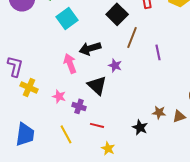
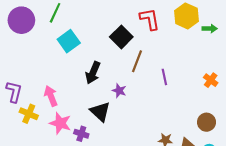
black arrow: (90, 48) -> (93, 73), turned -50
pink arrow: (70, 63) -> (51, 96), moved
pink star: (59, 96) -> (60, 123), size x1.5

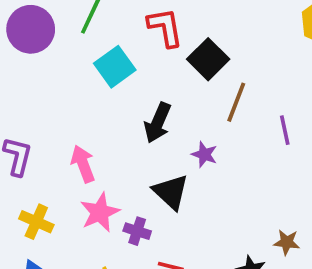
red L-shape: (150, 19) -> (165, 27), moved
yellow cross: (29, 114) -> (36, 222), moved
pink star: (60, 123) -> (100, 212), turned 30

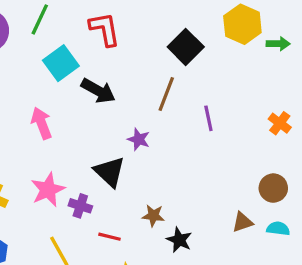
black square: (208, 59) -> (186, 47), moved
black arrow: (158, 123) -> (98, 91), moved, turned -84
pink arrow: (83, 164) -> (41, 123), moved
brown star: (287, 242) -> (153, 216), moved

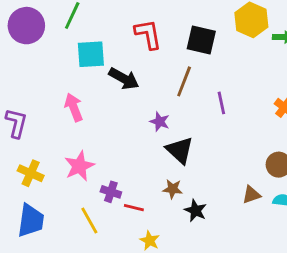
red L-shape: (105, 29) -> (148, 34), moved
black square: (186, 47) -> (201, 40), turned -32
cyan square: (61, 63) -> (91, 54), turned 32
black triangle: (110, 172) -> (180, 150), moved
purple cross: (80, 206) -> (111, 192), moved

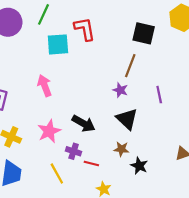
red L-shape: (148, 34) -> (85, 29), moved
black arrow: (124, 79) -> (84, 123), moved
purple line: (221, 103) -> (159, 95), moved
purple star: (160, 122) -> (120, 90), moved

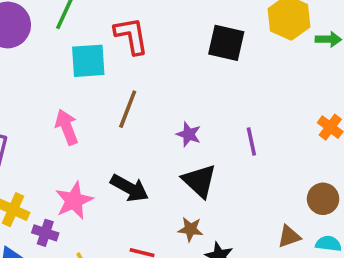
brown line: (130, 66) -> (128, 109), moved
purple cross: (74, 151) -> (45, 233), moved

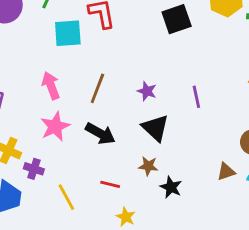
black square: (226, 43) -> (177, 19), turned -32
brown line: (128, 109) -> (97, 88), moved
pink star: (74, 201) -> (55, 126), moved

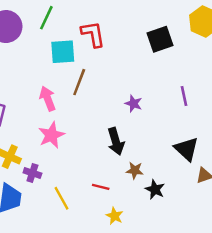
brown line: (97, 88) -> (79, 82), moved
purple line: (196, 97) -> (184, 96), moved
black triangle: (155, 128) -> (187, 149), moved
black arrow: (100, 134) -> (116, 141), moved, turned 44

